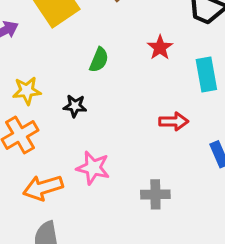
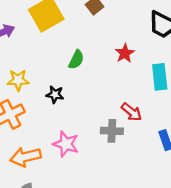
red arrow: (174, 121) -> (132, 112), turned 35
gray cross: (155, 194) -> (112, 131), moved

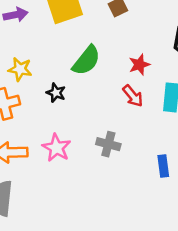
green semicircle: (76, 60) -> (86, 61), size x1.5
red arrow: (132, 112) -> (133, 96), moved

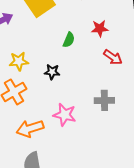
green semicircle: (86, 61) -> (69, 40), size x0.6
red star: (139, 65) -> (100, 28), moved, turned 30

